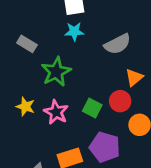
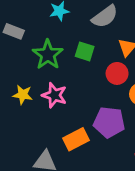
green square: (92, 108) -> (85, 51), moved

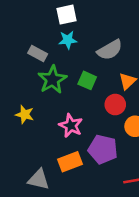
gray rectangle: (14, 31) -> (38, 54), moved
pink star: (54, 95) -> (71, 126), moved

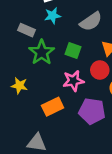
pink star: (71, 126) -> (73, 81), moved, turned -30
orange rectangle: (70, 162) -> (53, 107), moved

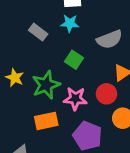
green square: (73, 51) -> (74, 60), moved
green star: (42, 52) -> (46, 85), moved
yellow star: (19, 86) -> (15, 78), moved

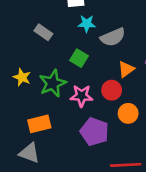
cyan star: (70, 23) -> (87, 24), moved
orange rectangle: (46, 121) -> (39, 124), moved

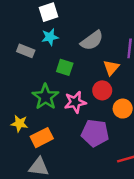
cyan star: (87, 24) -> (50, 37), moved
yellow star: (22, 77) -> (19, 123), moved

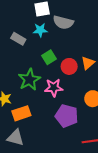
gray semicircle: (92, 41) -> (63, 22), moved, turned 42
green square: (65, 67) -> (49, 57), turned 32
red circle: (102, 90) -> (69, 66), moved

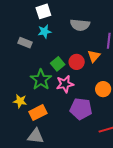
gray semicircle: (63, 22) -> (80, 25), moved
green square: (49, 57) -> (58, 64), moved

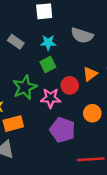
cyan star: (45, 31) -> (48, 43), moved
red circle: (77, 62) -> (70, 85), moved
green square: (58, 64) -> (48, 64), moved

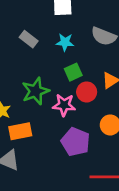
green square: (48, 64) -> (73, 72), moved

